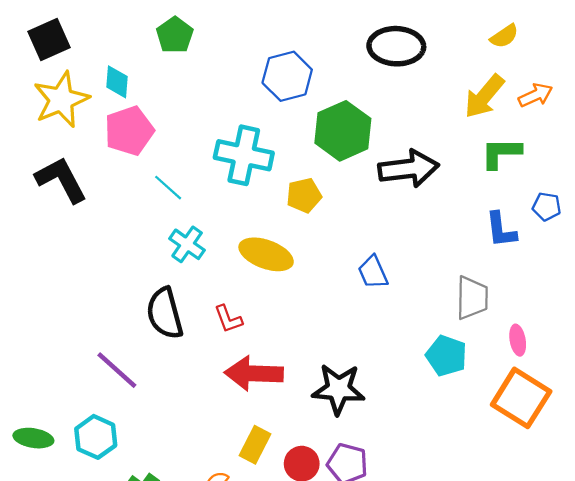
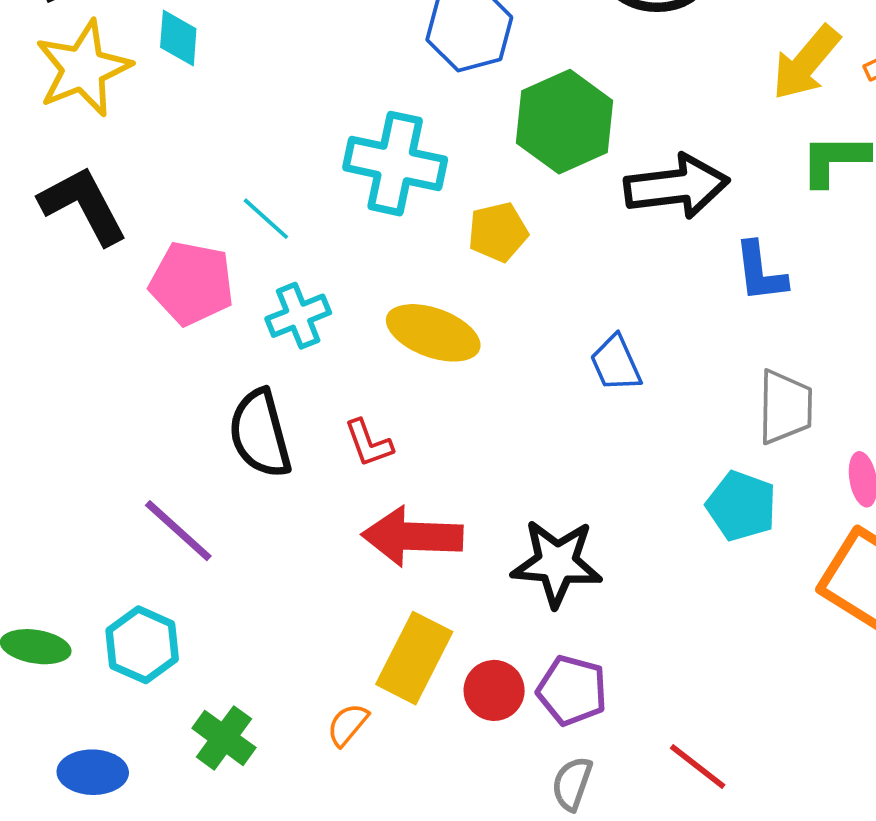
pink pentagon: (129, 131) -> (192, 283), moved, turned 30
blue L-shape: (501, 230) -> (760, 272), moved
cyan cross: (187, 244) -> (298, 316), turned 33
yellow rectangle: (255, 445) -> (414, 658), size x1.4

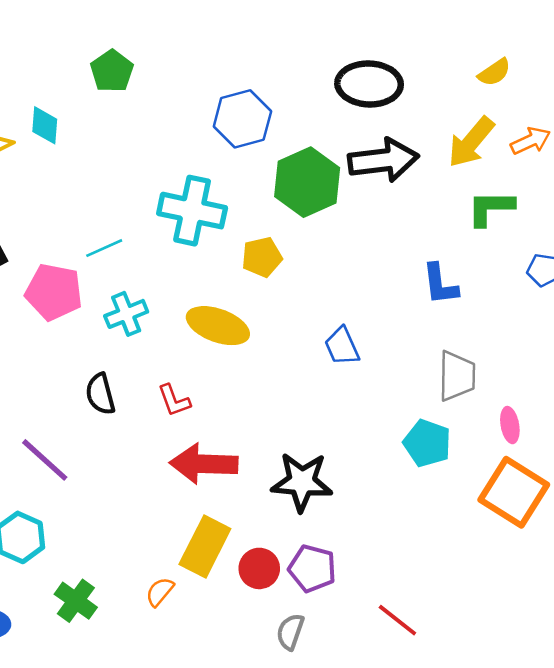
black arrow: (677, 186) -> (383, 160), moved
cyan line: (266, 219) -> (104, 248), turned -66
black semicircle: (260, 434) -> (100, 394), size x0.7
gray semicircle: (572, 784) -> (290, 632), moved

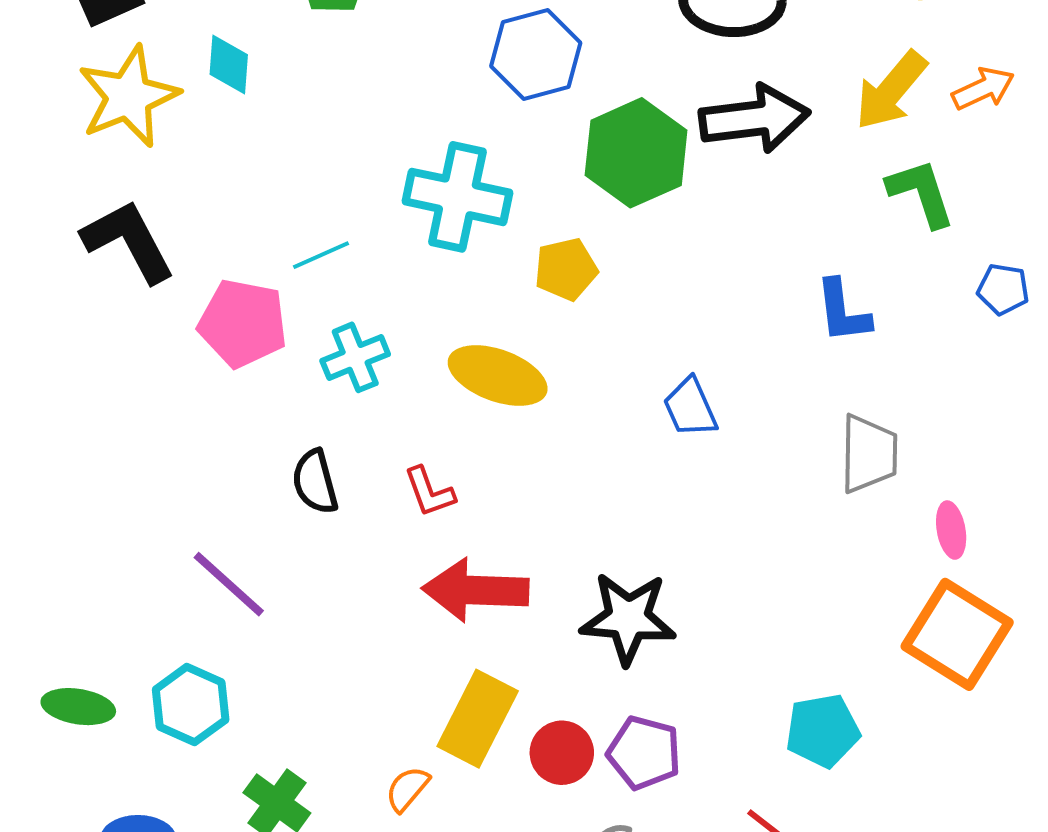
green L-shape: (490, 208) -> (921, 193), turned 72
cyan pentagon: (427, 443) -> (823, 731), moved, turned -30

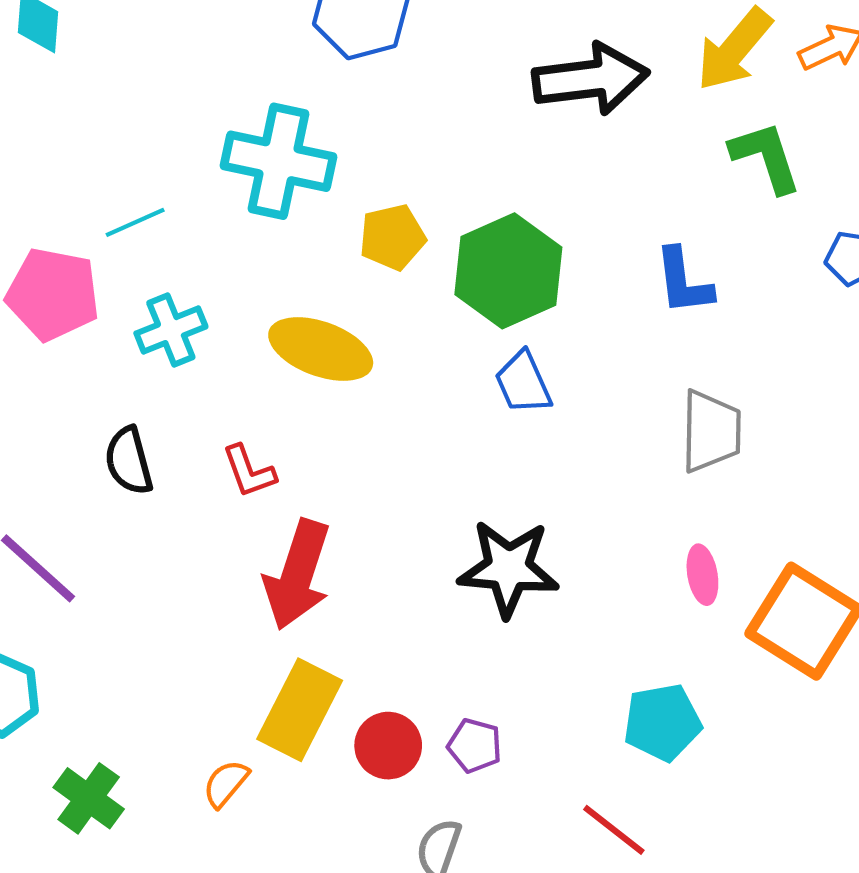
green hexagon: (636, 153) -> (508, 271), moved
pink ellipse: (951, 530) -> (702, 575), moved
red arrow: (476, 590) -> (297, 575), turned -74
black star: (628, 618) -> (508, 568), moved
purple pentagon: (644, 753) -> (475, 746), size x0.7

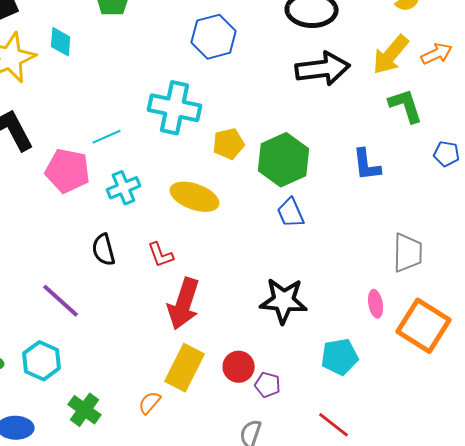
gray trapezoid: (711, 431) -> (408, 253), moved
cyan pentagon: (662, 722) -> (340, 357), moved
red circle: (388, 746) -> (239, 367), moved

